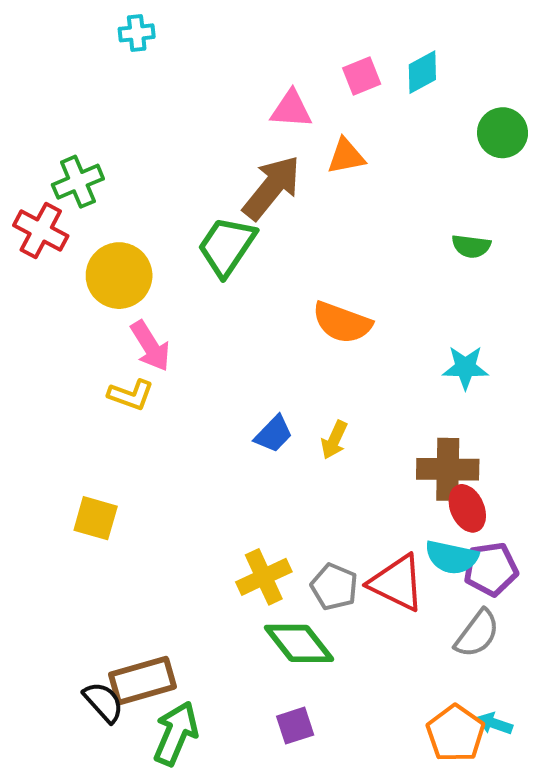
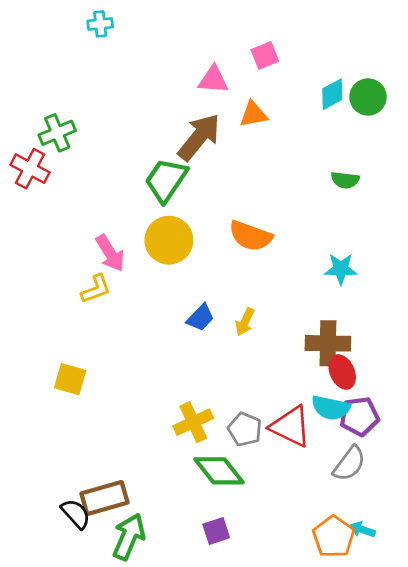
cyan diamond: (422, 72) -> (332, 94), moved
yellow circle: (119, 276) -> (169, 240), moved
yellow L-shape: (131, 395) -> (96, 289), turned -40

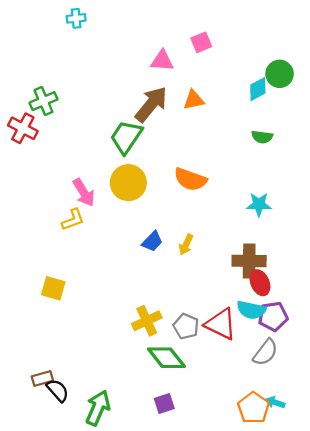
cyan diamond: (332, 94) -> (258, 89), moved
orange triangle: (253, 114) -> (194, 100), moved
brown rectangle: (104, 498) -> (42, 378), moved, size x0.6

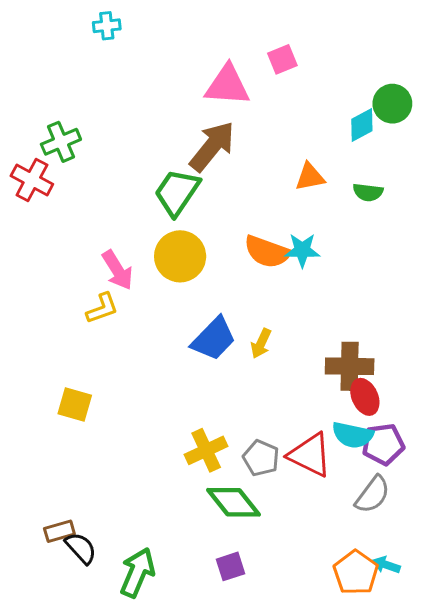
pink triangle: (162, 61) -> (227, 85), size x1.4
orange triangle: (194, 100) -> (310, 177), moved
cyan star: (259, 204) -> (302, 250), moved
blue trapezoid: (152, 241) -> (214, 339), size x1.5

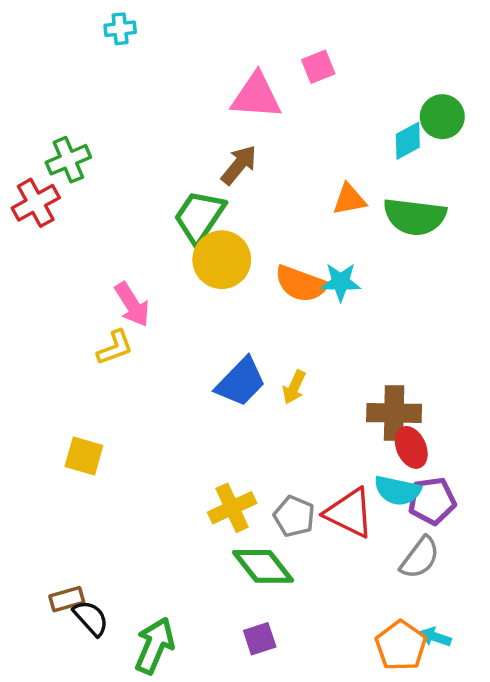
brown arrow: (212, 146) -> (239, 165), size x0.7
red cross: (32, 180) -> (36, 203), turned 33
green semicircle: (368, 192) -> (415, 217), size x1.8
yellow circle: (180, 256) -> (222, 260), moved

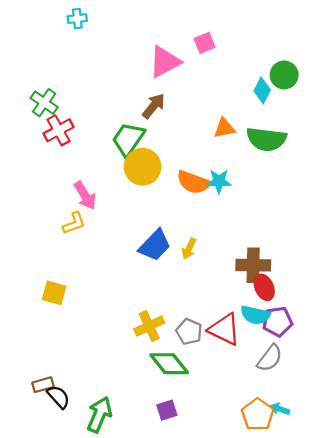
pink triangle: (256, 96) -> (165, 62), turned -32
cyan diamond: (408, 141) -> (262, 90), turned -35
green cross: (68, 160) -> (44, 103), turned -32
red cross: (36, 203) -> (59, 130), moved

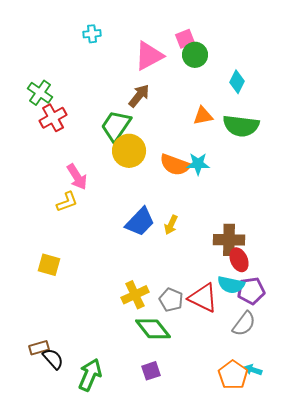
cyan cross: (77, 19) -> (92, 34), moved
green circle: (284, 75) -> (195, 55), moved

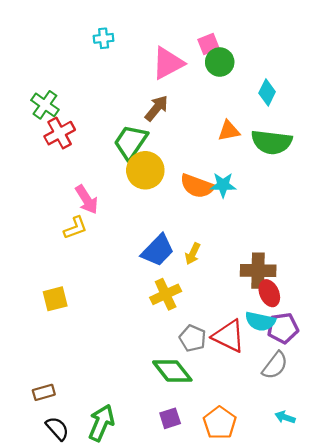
yellow square: (49, 265) -> (55, 299), turned -30
yellow cross: (135, 295) -> (166, 294), moved
black semicircle: (53, 359) -> (57, 428), moved
orange pentagon: (233, 375) -> (220, 423), moved

